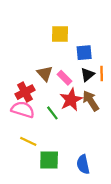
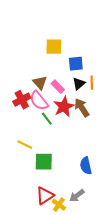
pink semicircle: (23, 110) -> (39, 101), moved, turned -145
blue semicircle: (83, 164) -> (86, 166), moved

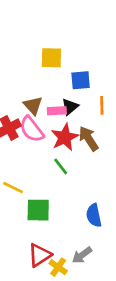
black triangle: (79, 84) -> (70, 107), moved
pink rectangle: (58, 87) -> (57, 111), turned -48
green line: (47, 119) -> (61, 166), moved

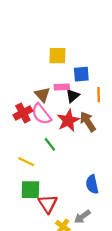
pink rectangle: (57, 111) -> (62, 87), moved
green line: (61, 166) -> (50, 144), moved
green square: (38, 210) -> (30, 190), moved
red triangle: (40, 255) -> (48, 204), moved, turned -30

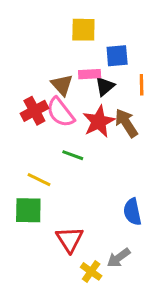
green line: (50, 144) -> (73, 155), turned -32
green square: (30, 190) -> (28, 210), moved

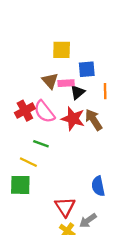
brown triangle: (62, 85) -> (50, 81), moved
red star: (99, 122) -> (73, 119), turned -30
green line: (73, 155) -> (41, 144), moved
red triangle: (70, 239) -> (65, 207), moved

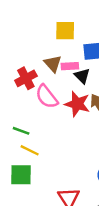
black triangle: (78, 92) -> (82, 76), turned -35
red cross: (25, 111) -> (26, 78), moved
green line: (41, 144) -> (21, 131), moved

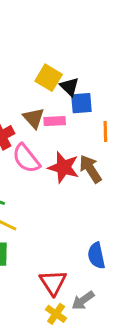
yellow square: (65, 31) -> (49, 78), turned 30
black triangle: (82, 76) -> (69, 87), moved

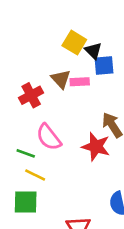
pink semicircle: (26, 158) -> (49, 137), moved
red star: (64, 167) -> (96, 147), moved

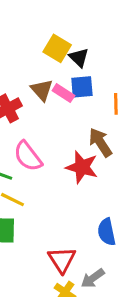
blue square: (104, 66) -> (82, 87), moved
pink rectangle: (80, 82) -> (63, 93), turned 36

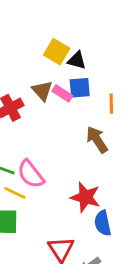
black triangle: (79, 58) -> (77, 60), turned -30
pink semicircle: (28, 156) -> (31, 174), moved
red star: (82, 167) -> (85, 197), moved

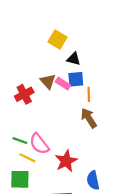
yellow square: (57, 52) -> (58, 39), moved
orange line: (111, 104) -> (89, 94), moved
red star: (85, 197) -> (66, 161), moved, turned 30

